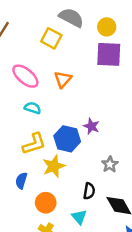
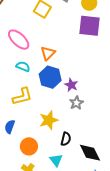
orange triangle: (63, 79) -> (48, 53), moved
blue hexagon: (67, 139) -> (50, 77), moved
gray star: (110, 164) -> (76, 103), moved
yellow star: (54, 166) -> (49, 120), moved

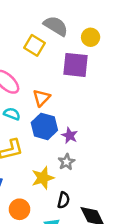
purple square: (89, 26) -> (76, 65), moved
gray star: (76, 103) -> (66, 162), moved

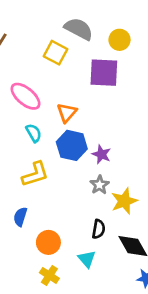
cyan semicircle: (12, 114) -> (34, 133), turned 42
yellow star: (43, 178) -> (124, 201), moved

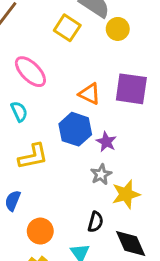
yellow circle: (120, 40) -> (118, 29), moved
purple square: (104, 73) -> (131, 89), moved
orange triangle: (67, 113) -> (89, 94), moved, turned -50
cyan semicircle: (34, 133) -> (19, 112), moved

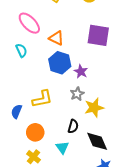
orange triangle: (89, 94) -> (56, 38), moved
yellow L-shape: (33, 156) -> (42, 99), moved

